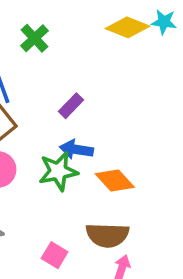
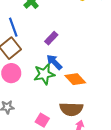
blue arrow: (76, 149) -> (54, 62), turned 36

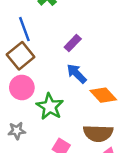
green star: (44, 74) -> (50, 107), moved, turned -30

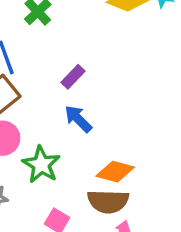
orange diamond: (103, 95) -> (115, 172), moved, turned -32

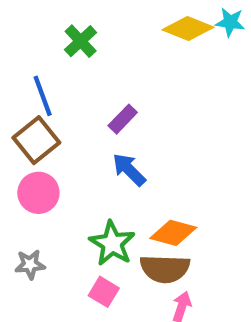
green star: (41, 165) -> (112, 243), moved

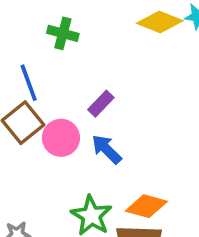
green cross: (81, 41) -> (63, 33), turned -32
pink circle: (38, 193) -> (61, 138), moved

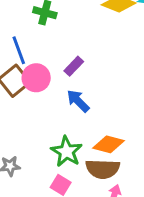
pink circle: (61, 138) -> (36, 78), moved

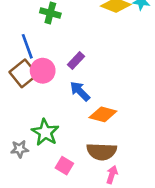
orange diamond: (108, 144) -> (103, 114), moved
green star: (66, 152) -> (45, 132), moved

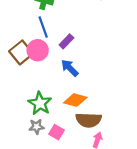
blue line: (27, 46) -> (43, 27), moved
orange diamond: (103, 114) -> (75, 100), moved
gray star: (20, 149) -> (37, 127), moved

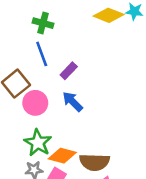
pink circle: (38, 50) -> (35, 103), moved
orange diamond: (75, 100) -> (62, 156), moved

